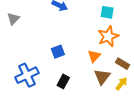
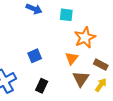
cyan square: (107, 12) -> (66, 15), moved

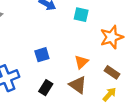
orange star: (85, 38) -> (112, 37), moved
brown triangle: (81, 79) -> (78, 85), moved, turned -36

